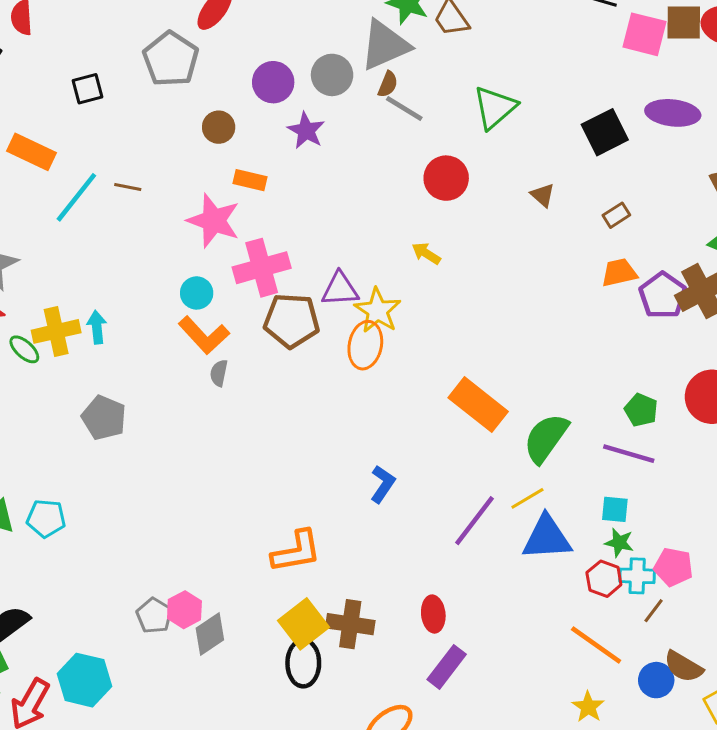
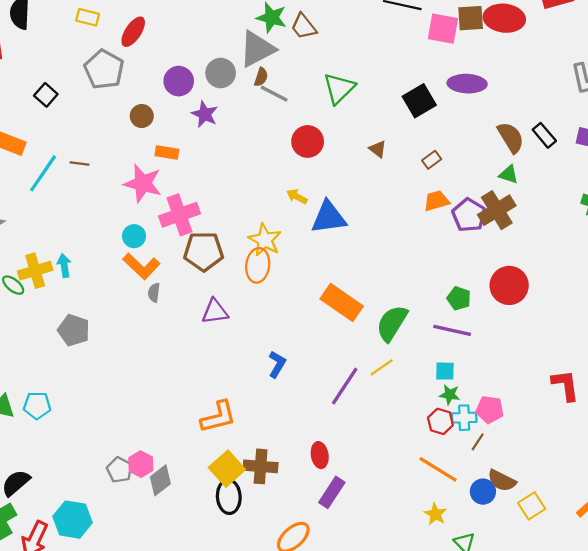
black square: (88, 89) -> (46, 95), turned -30
purple triangle: (340, 289) -> (215, 312), moved
blue triangle: (547, 538) -> (329, 217), moved

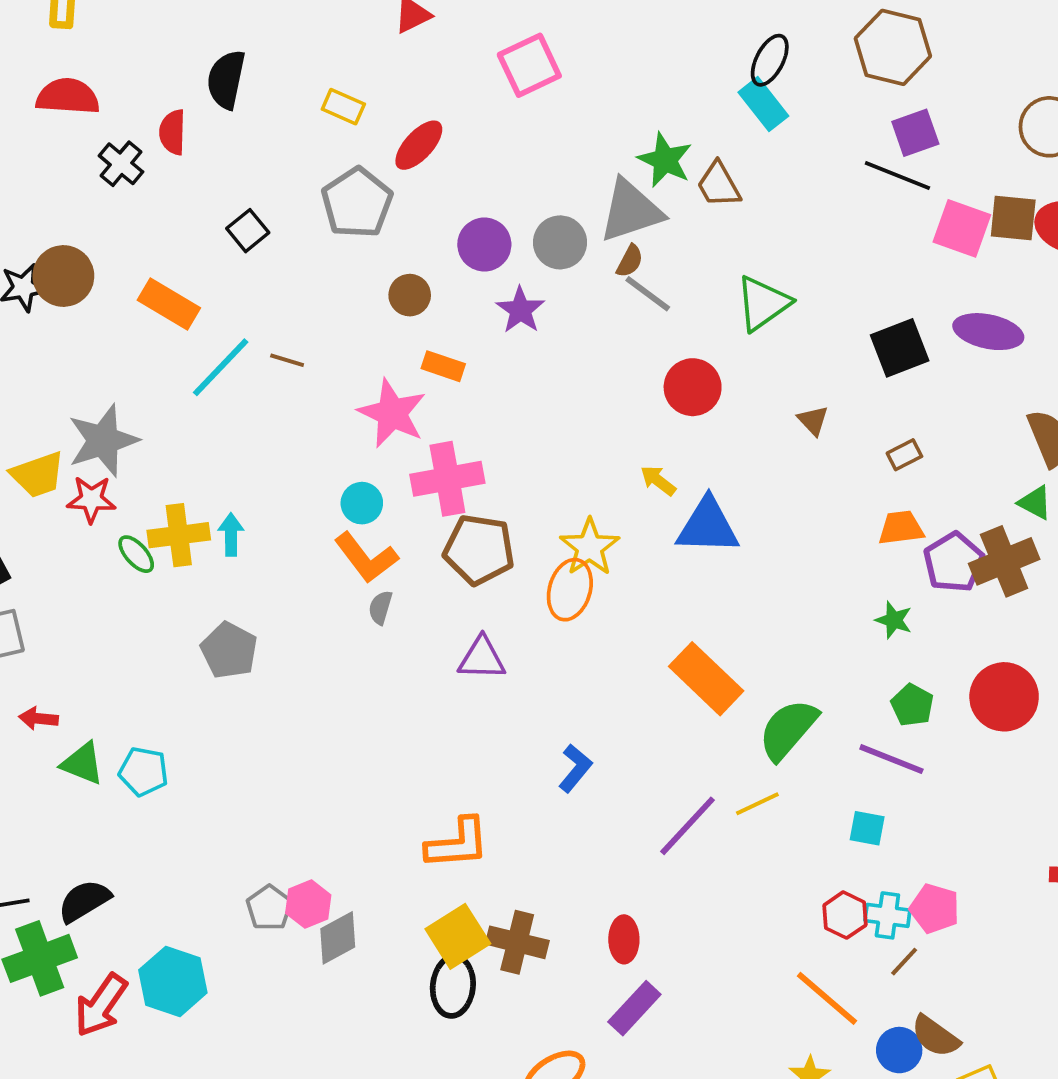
green star: (450, 395) -> (894, 620), moved

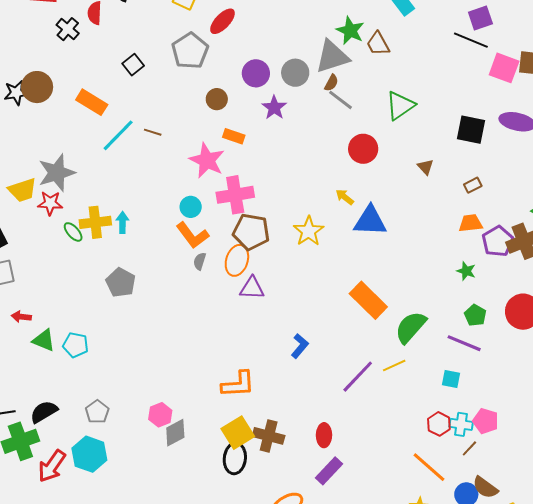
black square: (900, 348) -> (471, 130), turned 32
orange ellipse: (570, 590) -> (237, 260), moved
gray pentagon: (269, 908) -> (97, 412), moved

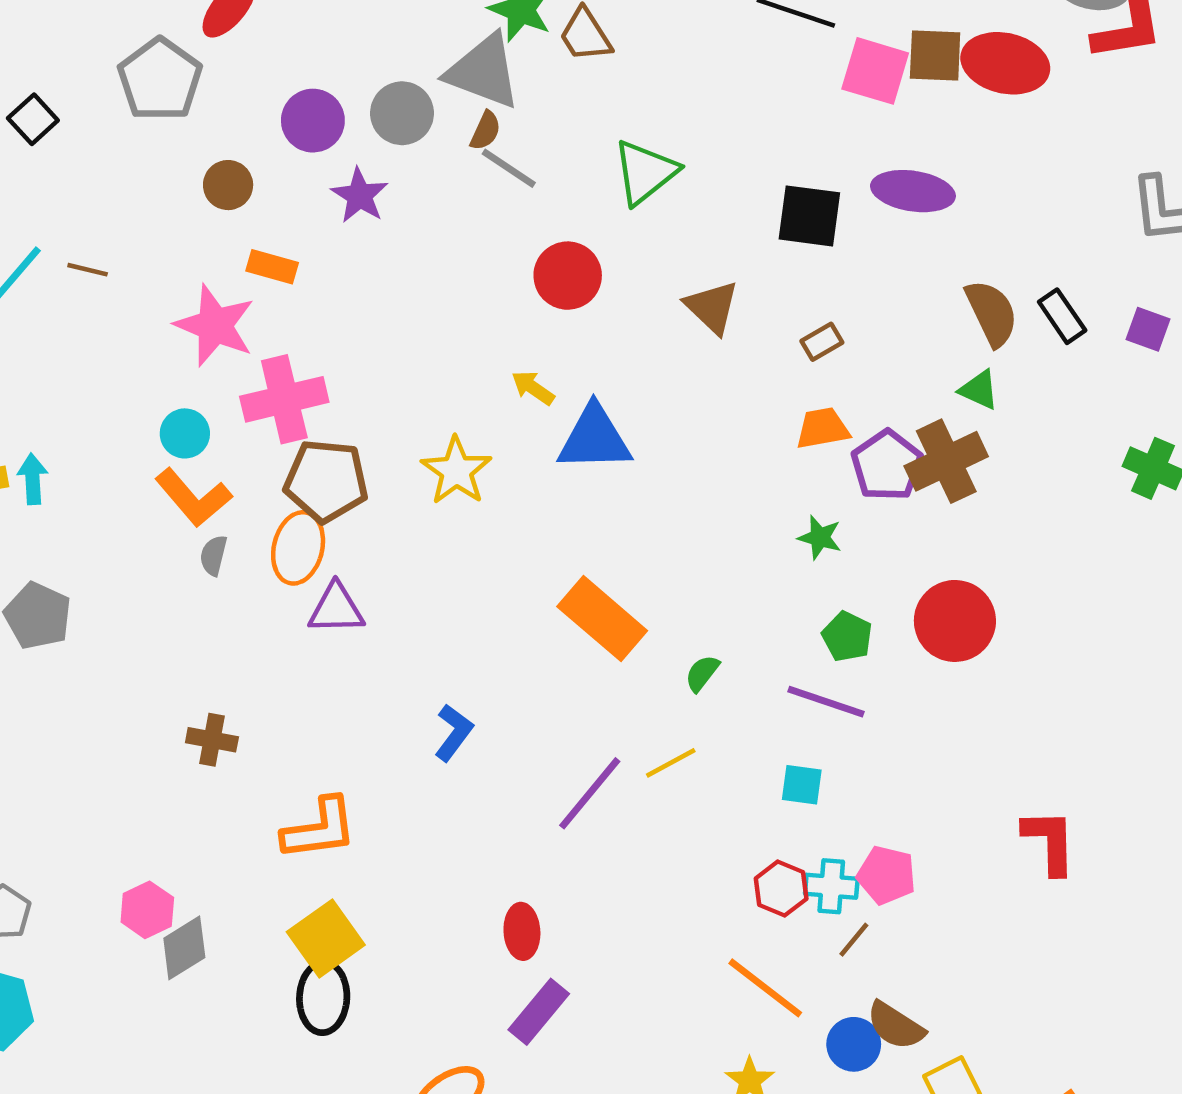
gray triangle: (332, 57) -> (484, 71), turned 42
brown triangle: (426, 167) -> (712, 307), size x1.5
green semicircle: (411, 327) -> (702, 673), size x0.5
brown cross: (269, 436) -> (212, 740), moved, size x0.7

